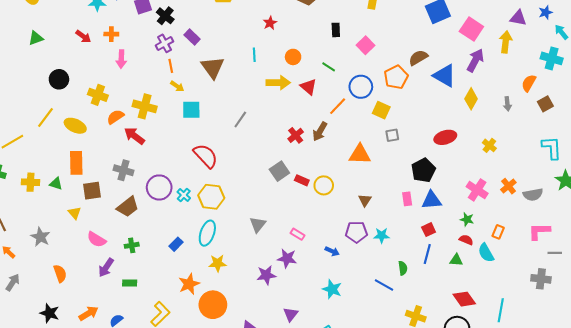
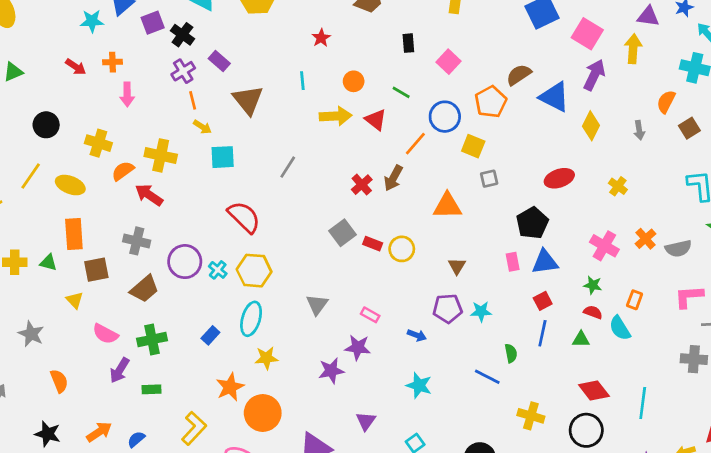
green cross: (132, 245) -> (152, 340), size x1.5

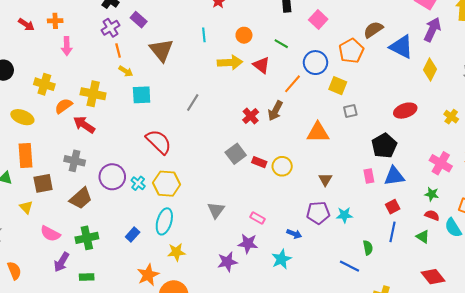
green triangle: (581, 339) -> (423, 237), turned 32
cyan star: (419, 385) -> (281, 259), moved, turned 30

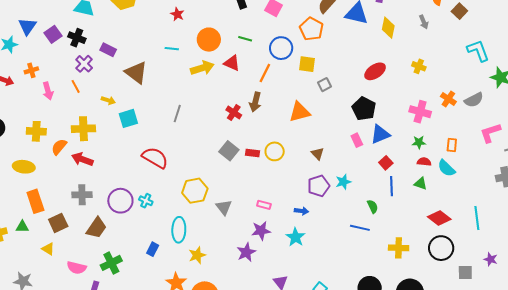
cyan line: (204, 35) -> (172, 49), turned -64
orange circle: (244, 35) -> (209, 40), size x1.5
orange line: (118, 51) -> (76, 86), moved
yellow hexagon: (167, 184) -> (195, 191), moved

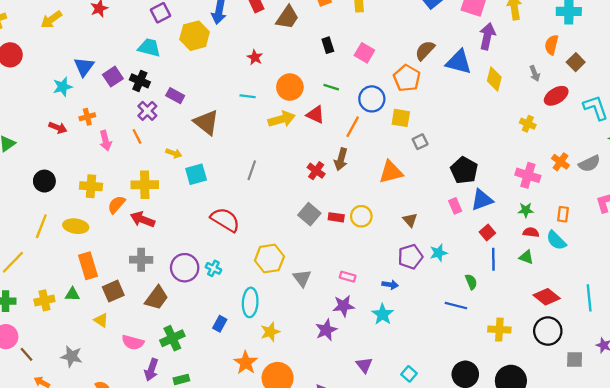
red ellipse: (375, 71) -> (556, 96), moved

